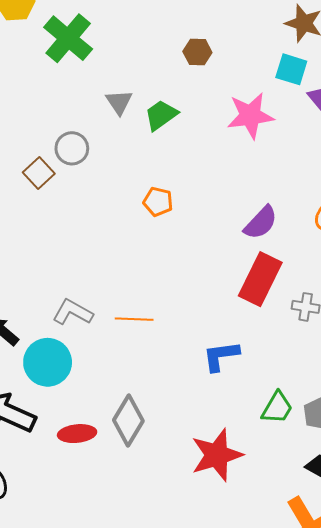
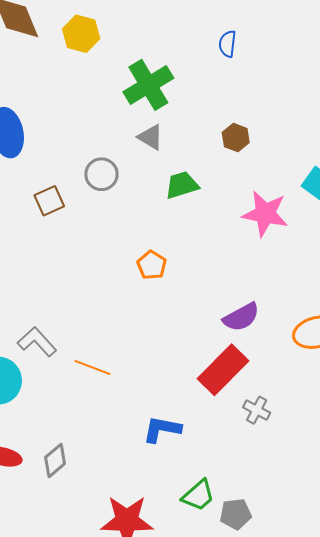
green cross: (68, 38) -> (148, 85), moved
gray triangle: (119, 102) -> (151, 137), moved, turned -44
gray circle: (72, 148) -> (101, 174), moved
gray diamond: (128, 421) -> (55, 461), size x0.7

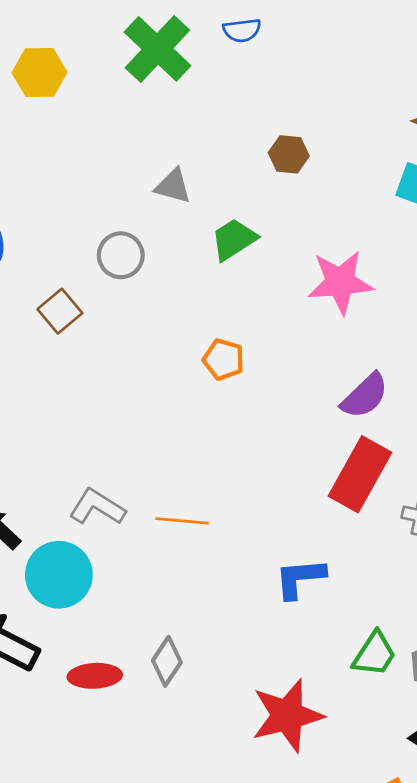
blue semicircle: (228, 44) -> (242, 30), turned -88
green cross: (148, 85) -> (157, 49), moved
pink star: (265, 214) -> (340, 282), moved

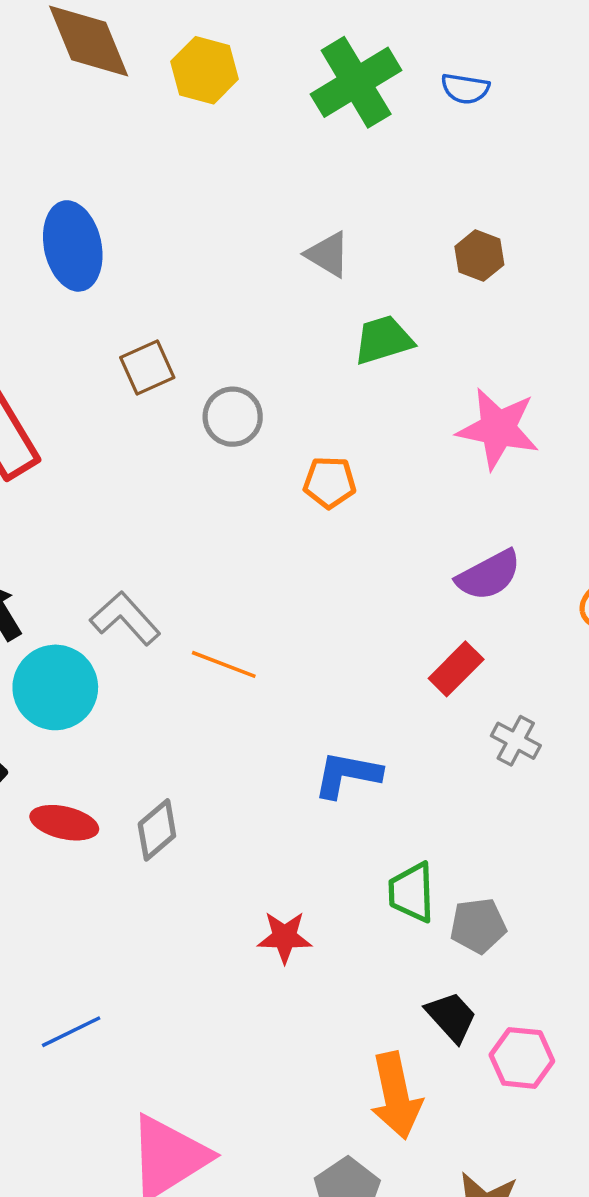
gray circle: (121, 255) -> (233, 417), moved
orange pentagon: (224, 359) -> (330, 482), turned -30
red rectangle: (360, 474) -> (456, 669), size x0.6
green trapezoid: (374, 654) -> (412, 892), turned 129
red star: (287, 715) -> (285, 937), size x0.6

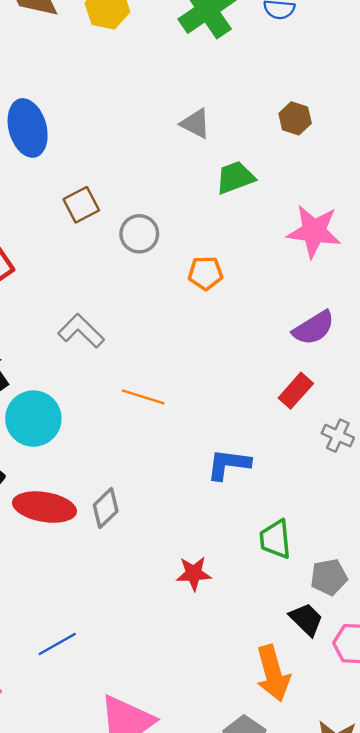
gray L-shape: (125, 618) -> (81, 331), moved
red ellipse: (64, 823) -> (45, 507), size x1.4
gray pentagon: (478, 926) -> (329, 577), moved

